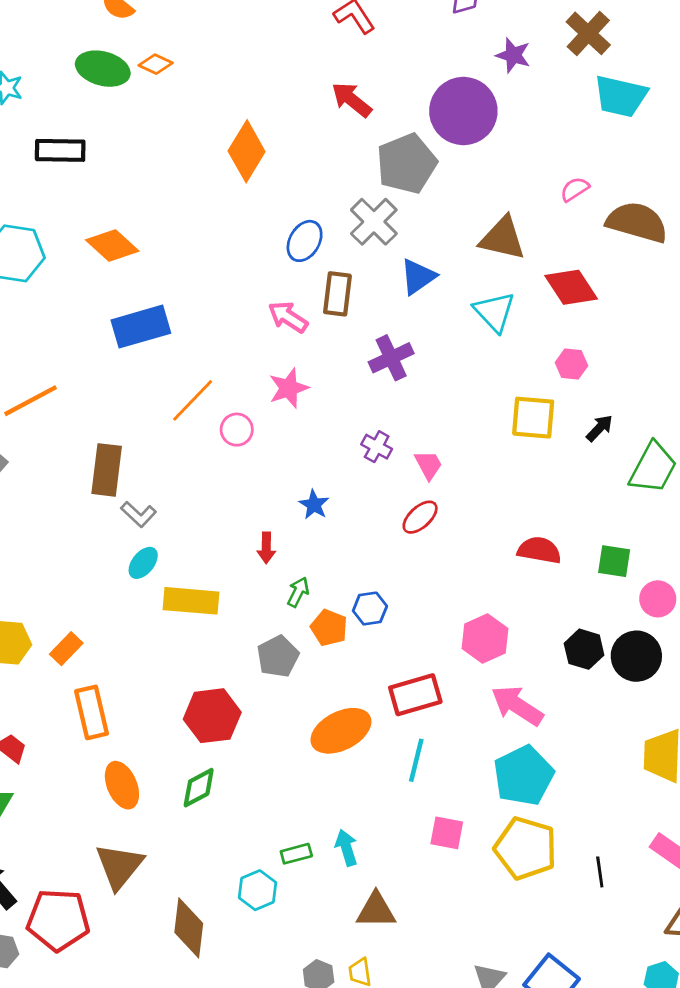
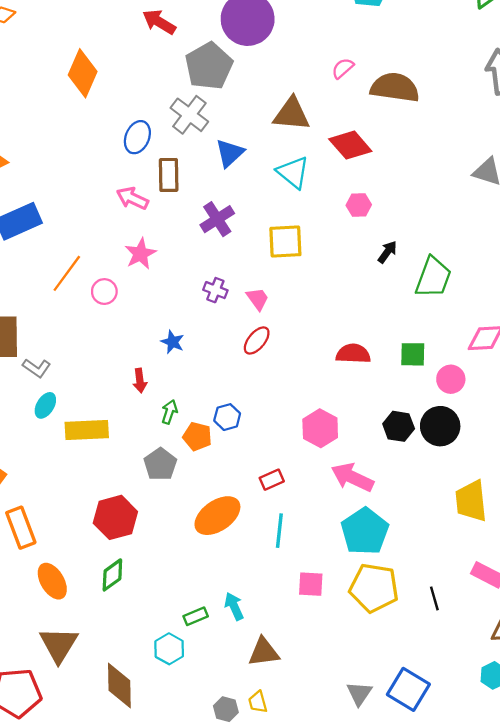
yellow square: (533, 418) -> (285, 242), moved
red rectangle: (415, 695) -> (272, 480), size x0.6

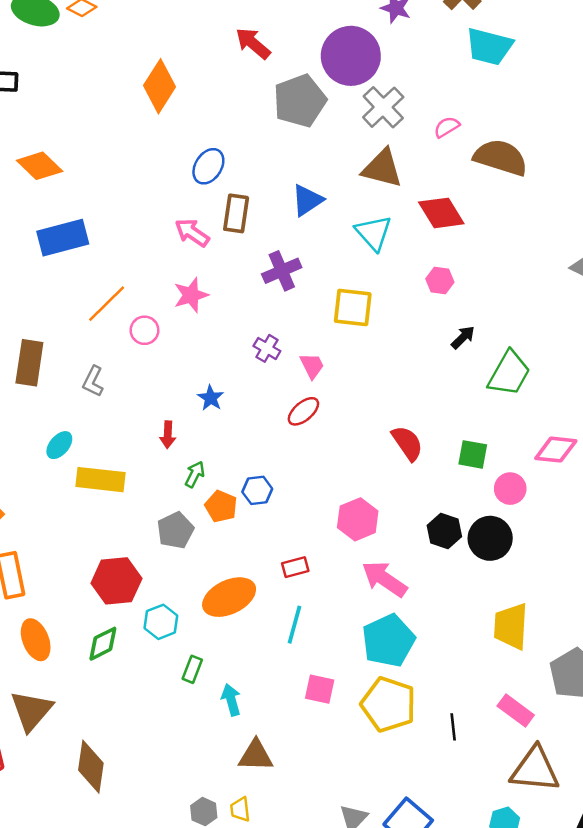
gray cross: (189, 115) -> (383, 107), moved
red semicircle: (353, 354) -> (407, 443), turned 44
gray L-shape: (37, 368) -> (93, 381), moved, turned 72
green rectangle: (196, 616) -> (192, 669), moved, turned -55
cyan hexagon: (169, 649) -> (161, 622), moved

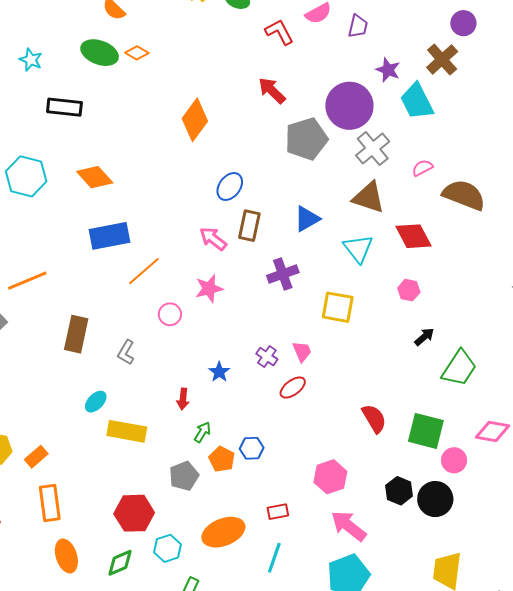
cyan trapezoid: (489, 46) -> (417, 101), moved, turned 45
orange line: (107, 304) -> (144, 271), moved
purple cross: (267, 348) -> (267, 357), moved
green square: (473, 454) -> (426, 431), size x1.5

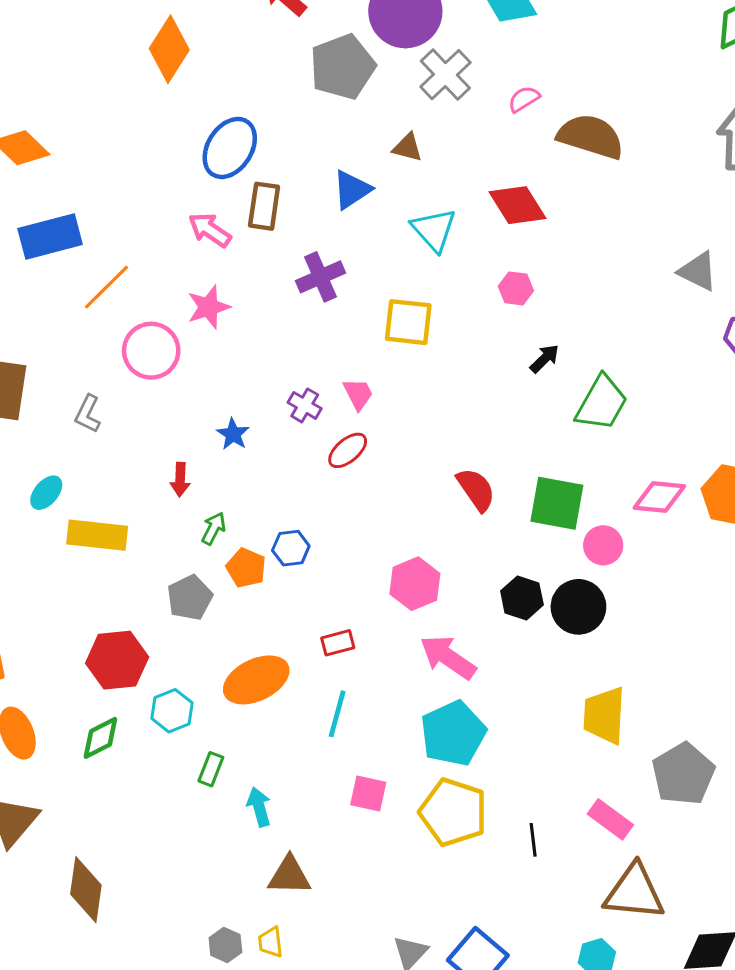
blue ellipse: (230, 187) -> (230, 148), size x1.4
brown triangle: (369, 197) -> (407, 147), moved, size x0.6
pink circle: (170, 314) -> (151, 351), size x1.6

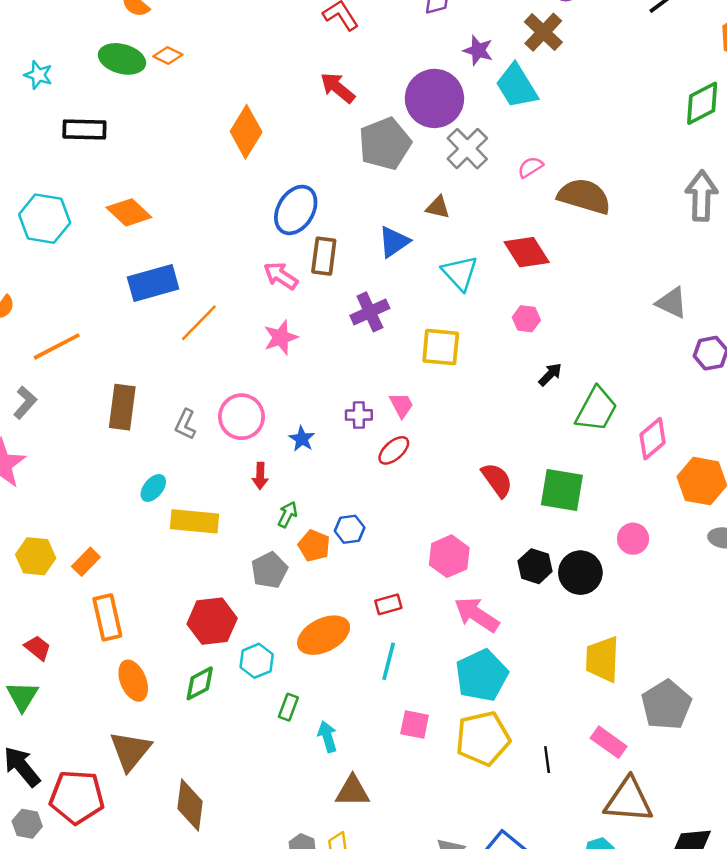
pink circle: (151, 351) -> (241, 417), moved
purple cross: (305, 405) -> (359, 415), turned -30
pink diamond: (659, 497) -> (653, 439), moved, turned -45
pink circle: (603, 545) -> (633, 539), moved
yellow pentagon: (453, 812) -> (483, 738), turned -30

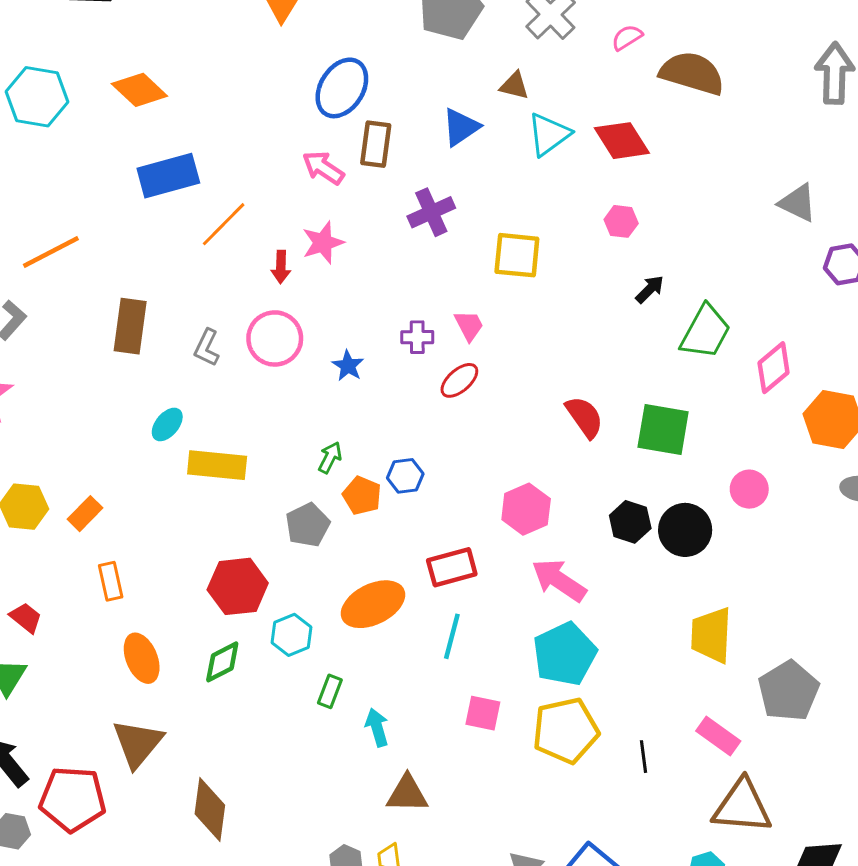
cyan triangle: (460, 273) -> (549, 134), moved, turned 36
red arrow: (260, 476) -> (281, 267), moved
red rectangle: (388, 604) -> (452, 567), size x1.5
orange rectangle: (107, 617) -> (111, 581), size x0.7

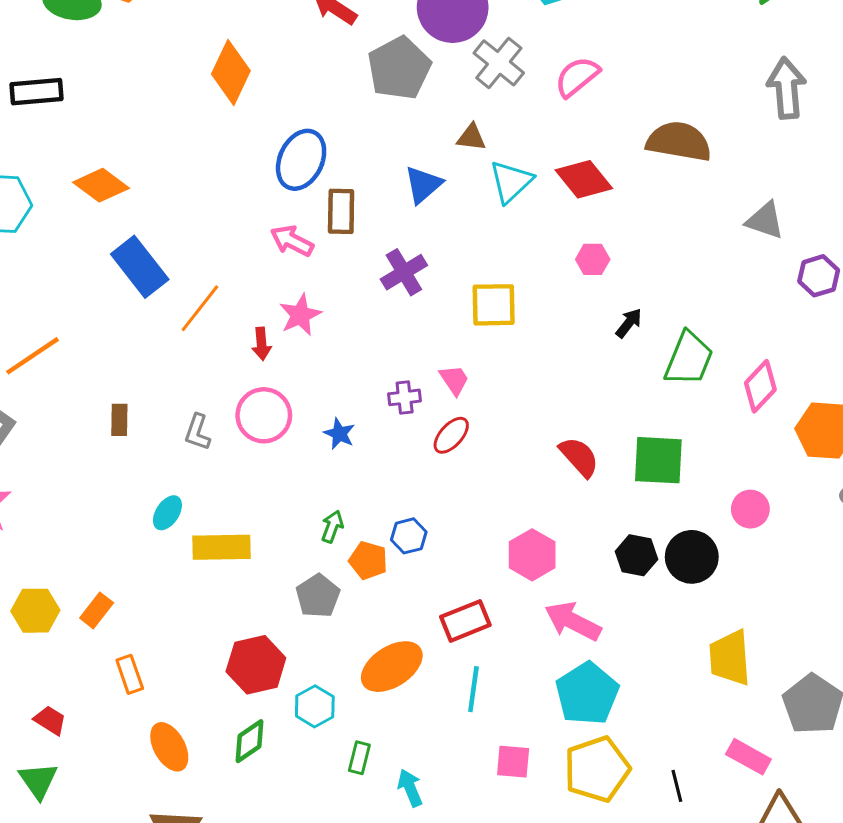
pink semicircle: (627, 37) -> (577, 77), size x1.5
brown semicircle: (692, 73) -> (679, 141), moved
blue rectangle: (168, 176) -> (140, 267), turned 74
brown rectangle: (130, 326) -> (119, 420), size x0.6

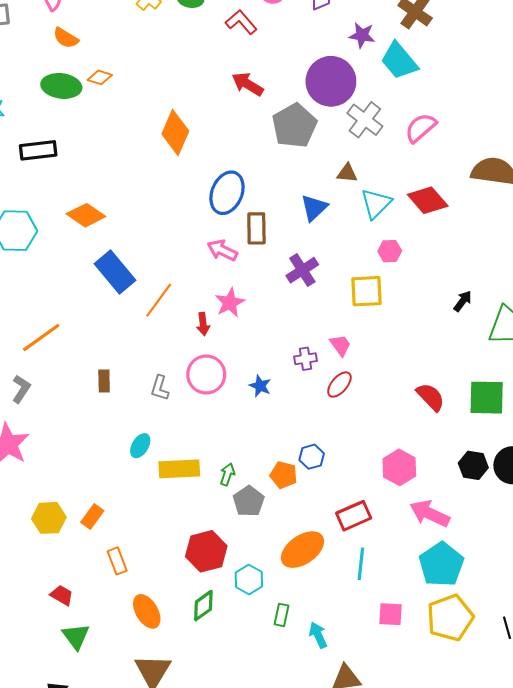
pink hexagon: (593, 259) -> (390, 251), moved
green arrow: (332, 527) -> (227, 474), moved
green triangle: (38, 781) -> (76, 636), moved

